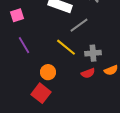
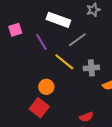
purple line: (24, 45) -> (41, 42), moved
red semicircle: (88, 73) -> (86, 117), moved

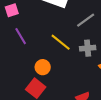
gray line: (77, 40) -> (86, 20), moved
purple line: (41, 42) -> (21, 36), moved

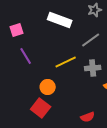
yellow line: (61, 42) -> (66, 62), turned -65

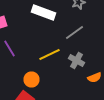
gray cross: (93, 68) -> (76, 60), turned 35

